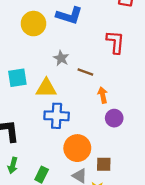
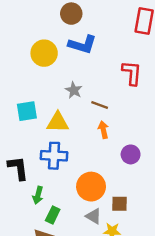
orange arrow: (103, 95) -> (103, 130), moved
blue cross: (57, 116) -> (54, 156), moved
green arrow: (13, 165) -> (38, 195), moved

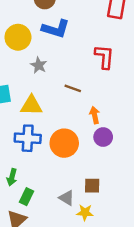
gray star: (74, 90) -> (39, 65), moved
orange arrow: (103, 130) -> (95, 115), moved
orange circle: (91, 187) -> (64, 143), moved

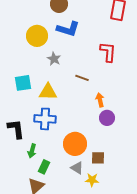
orange circle: (64, 143) -> (75, 144), moved

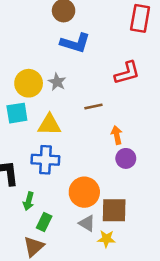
yellow circle: (37, 36) -> (29, 83), moved
red L-shape: (108, 52) -> (127, 73), turned 70
brown line: (82, 78) -> (93, 107), turned -32
brown square: (98, 158) -> (114, 210), size x1.5

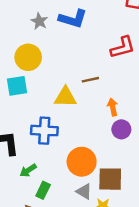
gray star: (57, 82) -> (39, 21), moved
yellow triangle: (49, 125) -> (65, 97), moved
green arrow: (29, 201) -> (28, 170), turned 42

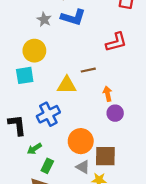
blue cross: (44, 131) -> (48, 114), turned -30

